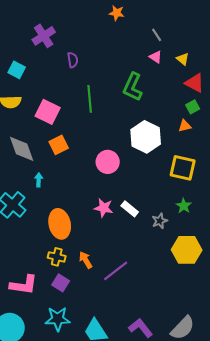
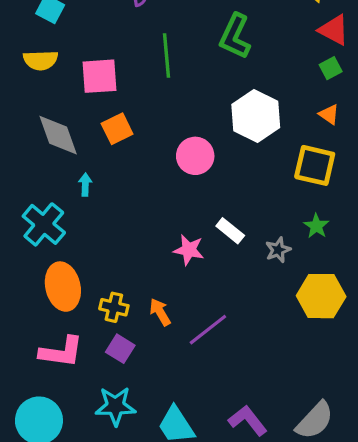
pink square: (48, 112) -> (100, 76), turned -30
orange triangle: (185, 126) -> (329, 114), moved, turned 48
pink star: (104, 208) -> (189, 250), moved
orange ellipse: (60, 224) -> (63, 287), moved

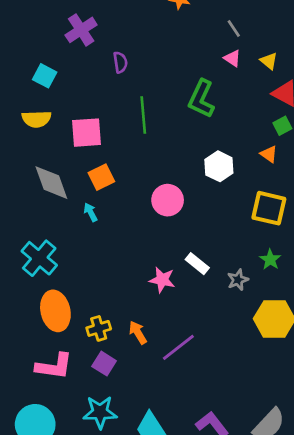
orange triangle: (329, 114) -> (269, 154), moved
white hexagon: (256, 116) -> (219, 166), size x0.7
cyan arrow: (85, 185) -> (91, 212), moved, turned -30
yellow cross: (114, 307) -> (99, 328), turned -30

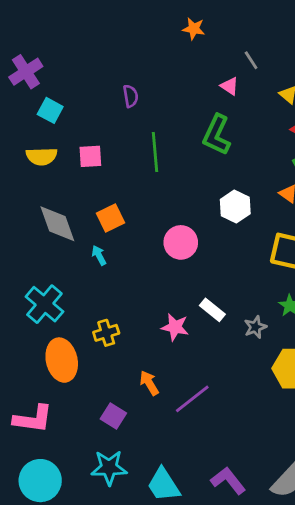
purple cross: (81, 30) -> (26, 72), moved
pink triangle: (232, 58) -> (230, 86), moved
pink square: (87, 133) -> (90, 156), moved, size x0.7
yellow cross: (99, 328) -> (106, 333), moved
pink L-shape: (54, 366) -> (33, 419), moved

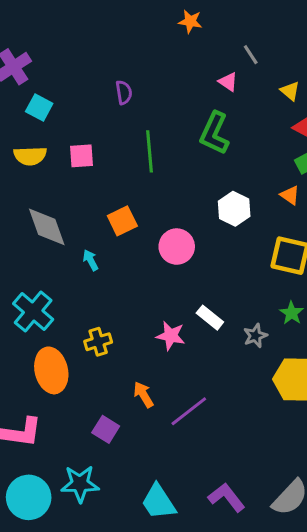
orange square: (110, 218) -> (122, 221), moved
cyan star: (109, 468) -> (80, 484), moved

